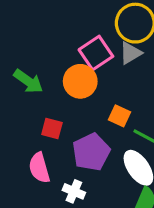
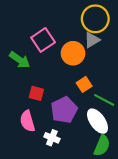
pink square: (96, 53) -> (43, 40), moved
orange circle: (80, 81) -> (73, 53), moved
orange square: (120, 116) -> (84, 84), turned 32

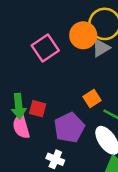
orange circle: (73, 53) -> (83, 35), moved
green arrow: (20, 60) -> (19, 106), moved, turned 50
pink semicircle: (27, 121) -> (21, 126), moved

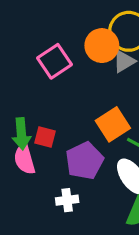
orange square: (92, 99) -> (113, 124), size x1.5
white cross: (55, 159) -> (67, 200), turned -30

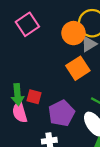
pink square: (55, 61) -> (27, 24), moved
orange square: (113, 124) -> (78, 68), moved

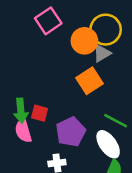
pink square: (27, 24) -> (48, 21), moved

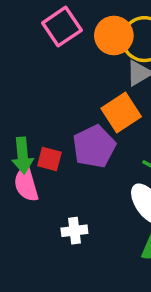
orange circle: (84, 41) -> (114, 35), moved
purple pentagon: (71, 132) -> (94, 147), moved

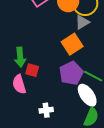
purple pentagon: (94, 147) -> (71, 73), moved
green arrow: (23, 155) -> (20, 57), moved

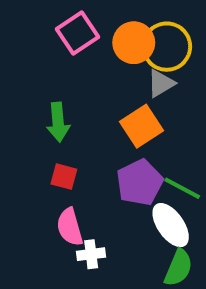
green arrow: (20, 57) -> (58, 122), moved
pink semicircle: (19, 84) -> (70, 227), moved

